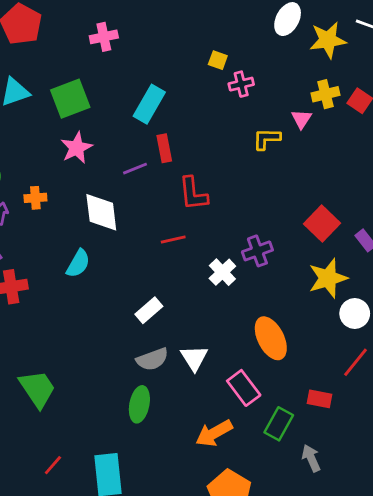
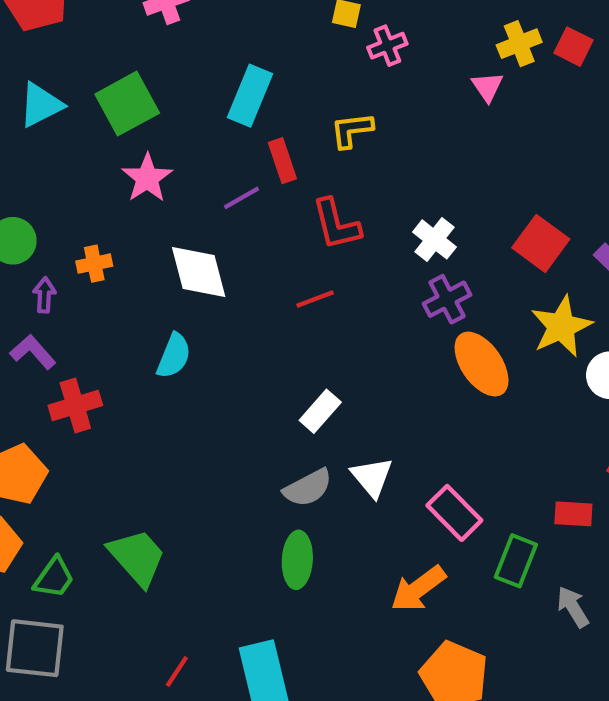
yellow L-shape: (267, 139) -> (352, 130), moved
white cross: (222, 272) -> (435, 239), moved
white rectangle: (149, 310) -> (320, 411), moved
orange ellipse: (271, 338) -> (482, 364), moved

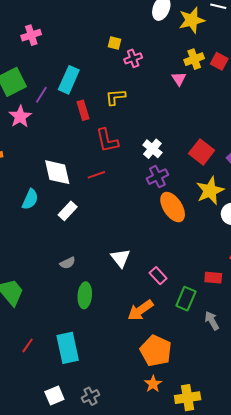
purple line: (241, 198) -> (41, 95), moved, turned -30
white diamond: (199, 272) -> (57, 172), moved
white rectangle: (320, 411) -> (68, 211), moved
gray semicircle: (308, 488) -> (68, 263), moved, size x0.7
pink rectangle: (454, 513) -> (158, 276), size x0.7

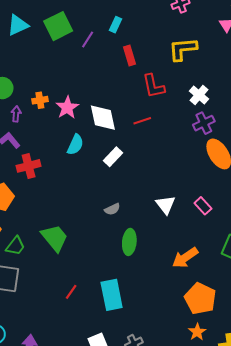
cyan rectangle: (69, 80) -> (116, 25), size x0.6
yellow L-shape: (116, 97) -> (183, 49), moved, size x1.4
pink star: (20, 117) -> (67, 108), moved
pink rectangle: (158, 276) -> (203, 206), moved

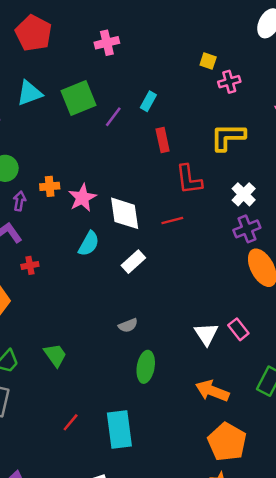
red cross: (29, 166) -> (30, 265), size x0.6
white triangle: (166, 205) -> (206, 334), moved
green trapezoid: (55, 238) -> (55, 355), size x0.7
orange arrow: (185, 258) -> (212, 391), turned 52

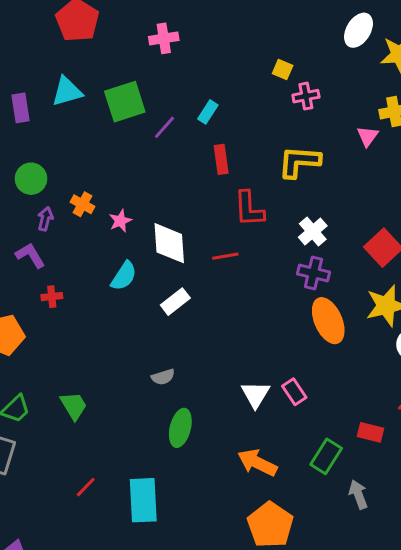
orange cross: (50, 186) -> (82, 204), turned 30
pink star: (82, 198) -> (120, 221), size x0.7
purple cross: (247, 229) -> (313, 273), turned 30

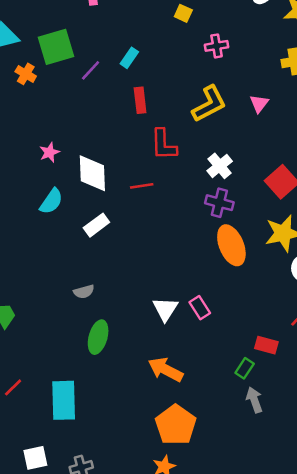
yellow square: (283, 70) -> (183, 13), moved
pink triangle: (367, 136) -> (259, 104), moved
yellow L-shape: (299, 162) -> (209, 104), turned 147
orange cross: (82, 204) -> (26, 74), moved
green rectangle: (326, 456) -> (245, 368), moved, size x0.7

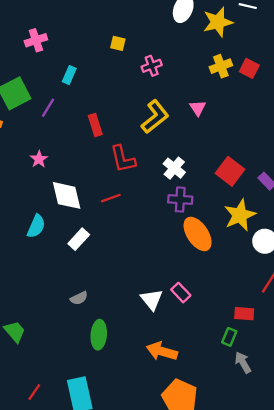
cyan rectangle: (129, 58) -> (69, 75), moved
pink star: (49, 152) -> (39, 159), moved

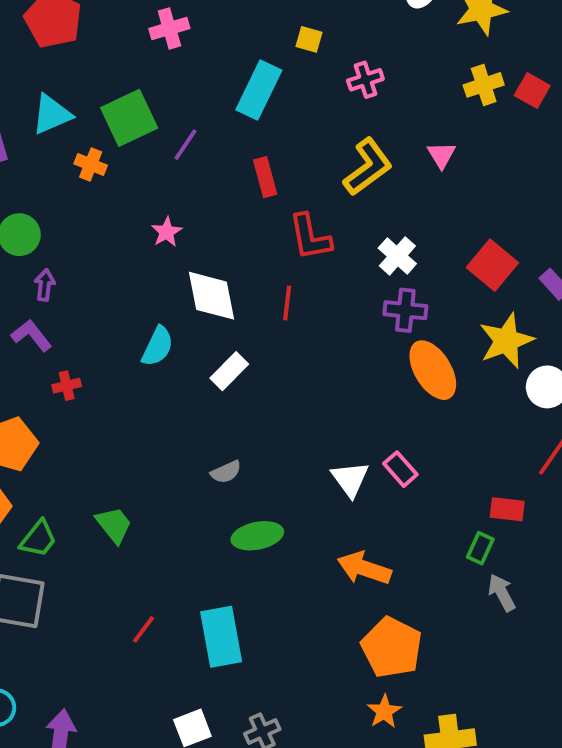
cyan rectangle: (69, 75) -> (259, 90), moved, size x1.8
red line: (111, 198) -> (287, 303), turned -66
green ellipse: (99, 335) -> (257, 536), turned 72

